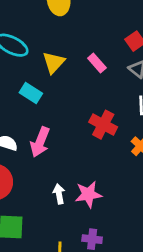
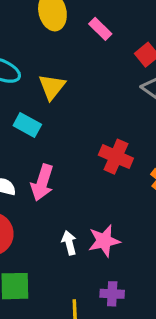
pink rectangle: (97, 63) -> (100, 29), moved

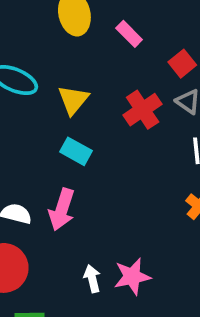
cyan rectangle: (27, 125) -> (76, 151), moved
red cross: (116, 157) -> (143, 110), moved, turned 32

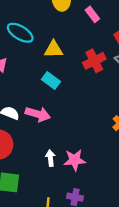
yellow triangle: (73, 100) -> (54, 49), turned 42
pink arrow: (62, 209) -> (38, 114), turned -100

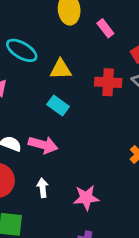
red cross: (94, 61) -> (108, 82), turned 30
white arrow: (50, 158) -> (43, 188), moved

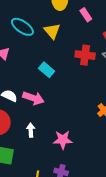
yellow triangle: (61, 69) -> (52, 31), moved, turned 48

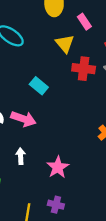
yellow triangle: (52, 31) -> (65, 44), moved
pink star: (63, 140) -> (58, 167), turned -30

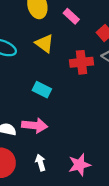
yellow triangle: (65, 44) -> (44, 43), moved
pink star: (58, 167) -> (79, 165), turned 30

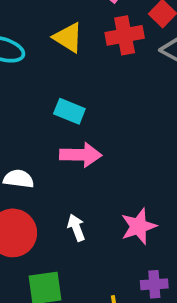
red cross: (82, 62) -> (125, 35), moved
pink arrow: (35, 125) -> (81, 155), moved

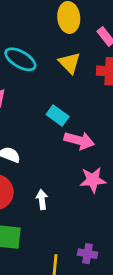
pink arrow: (81, 155) -> (79, 140), moved
pink star: (139, 226) -> (93, 180), moved

